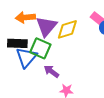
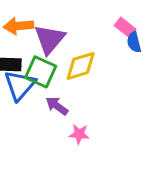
yellow diamond: (67, 29) -> (81, 66), moved

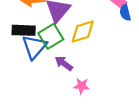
green square: (41, 72) -> (51, 36), turned 35

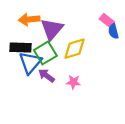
purple arrow: (64, 63) -> (46, 76), moved
pink star: (82, 86) -> (73, 82), moved

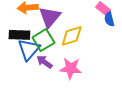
pink star: (73, 82) -> (71, 68), size x1.5

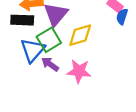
blue semicircle: (109, 19) -> (122, 17), turned 32
black rectangle: (19, 35) -> (22, 20), moved

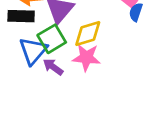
pink star: (79, 71) -> (86, 57), moved

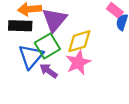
pink star: (86, 57) -> (78, 62), turned -30

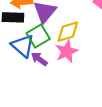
blue triangle: (31, 57) -> (23, 46), turned -30

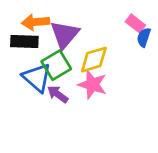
pink star: (67, 51) -> (92, 85), turned -30

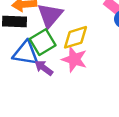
blue triangle: (37, 78) -> (25, 53), turned -32

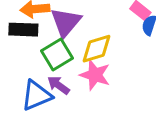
blue triangle: (25, 53) -> (36, 95), moved, turned -32

